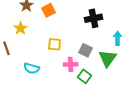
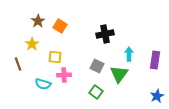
orange square: (49, 10) -> (60, 26), turned -32
yellow square: (55, 44) -> (55, 57), moved
pink cross: (71, 64) -> (64, 75), moved

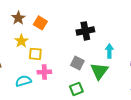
yellow star: (32, 44) -> (21, 41), moved
cyan semicircle: (43, 84) -> (23, 81), turned 147
green square: (96, 92) -> (76, 89), turned 32

